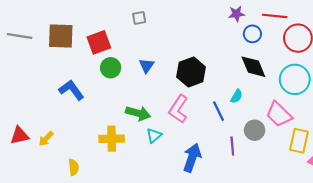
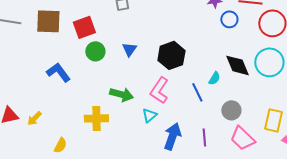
black diamond: (253, 67) -> (237, 65), moved
pink trapezoid: (279, 114) -> (242, 138), moved
cyan triangle: (154, 135) -> (149, 115), moved
purple line: (232, 146) -> (204, 137), moved
yellow semicircle: (74, 167) -> (60, 145), turned 35

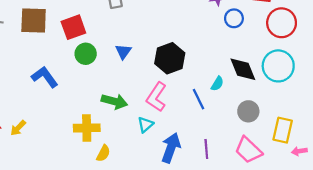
gray circle: (231, 110) -> (248, 111), moved
yellow semicircle: (60, 145) -> (103, 153), moved

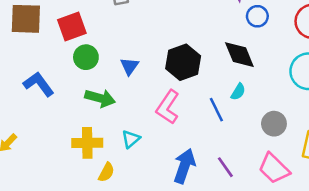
blue triangle: (123, 52) -> (129, 66), moved
black diamond: (243, 69) -> (239, 55), moved
green arrow: (114, 101) -> (100, 98), moved
cyan triangle: (145, 125) -> (131, 139), moved
purple line: (206, 149) -> (225, 167), turned -30

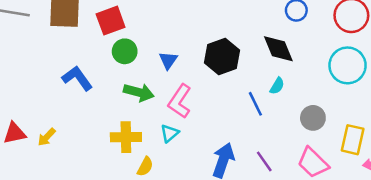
pink L-shape: (168, 107) -> (180, 101), moved

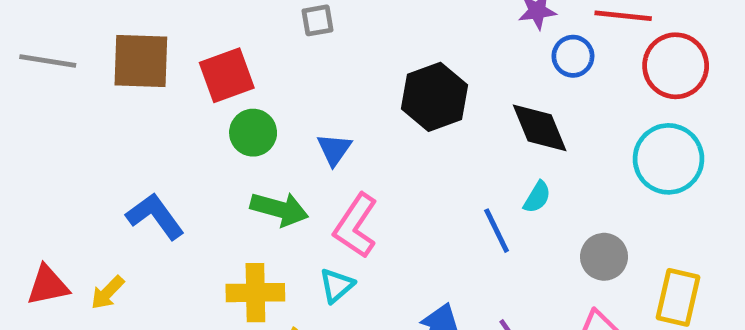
black hexagon: (222, 56) -> (435, 97), moved
blue L-shape: (77, 78) -> (155, 216), moved

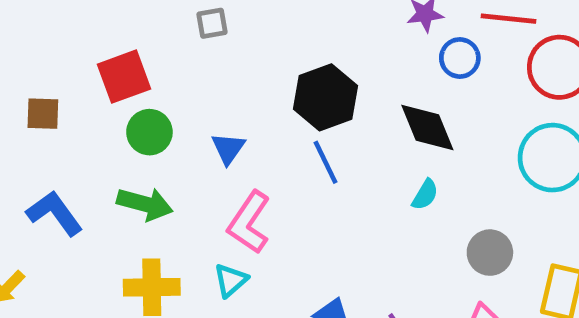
brown square: (141, 61) -> (43, 114), moved, size x0.6
green arrow: (279, 209) -> (145, 204), moved
blue line: (497, 231) -> (325, 162), moved

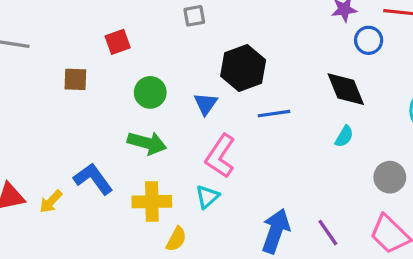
red square: (124, 77) -> (118, 42), moved, size x0.7
black hexagon: (325, 97) -> (243, 68), moved
blue line: (325, 162) -> (274, 114), turned -72
blue L-shape: (55, 213) -> (93, 179), moved

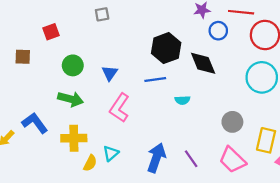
black hexagon: (243, 68) -> (166, 48), moved
cyan semicircle: (344, 136) -> (182, 100), moved, turned 56
cyan triangle: (207, 197) -> (111, 153), moved

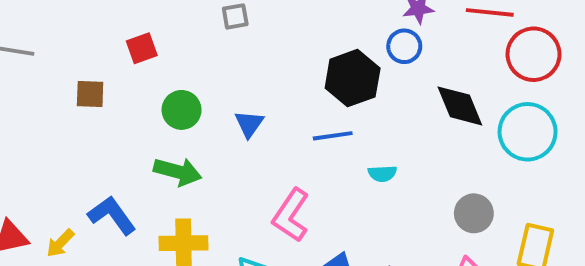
blue circle: (218, 31) -> (404, 46), moved
black diamond: (203, 63) -> (460, 106), moved
pink L-shape: (119, 108) -> (291, 215), moved

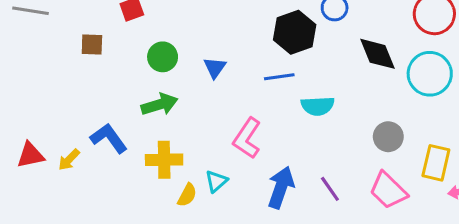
green arrow: (178, 172) -> (159, 104), turned -32
cyan semicircle: (382, 174) -> (318, 106), size x1.5

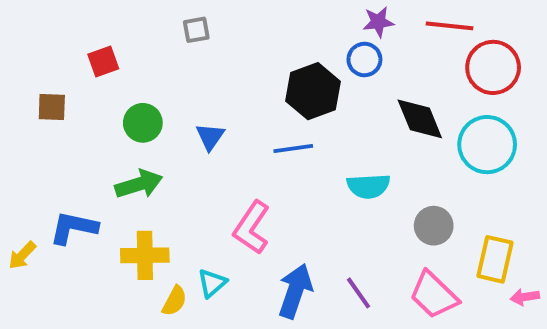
cyan semicircle: (318, 106) -> (368, 186), moved
blue L-shape: (109, 138) -> (74, 228), turned -42

